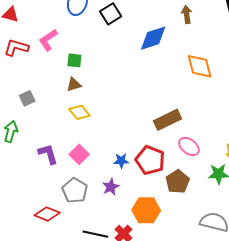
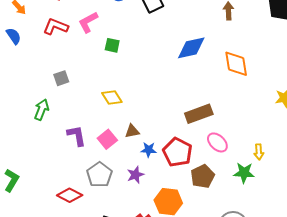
blue diamond: (153, 38) -> (191, 48), moved
brown triangle: (74, 84) -> (132, 131), moved

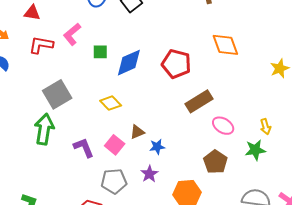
blue diamond: (191, 48) -> (129, 63), moved
gray square: (61, 78) -> (57, 94), size x1.8
green arrow: (42, 110) -> (44, 129), size x1.4
red pentagon: (177, 152) -> (176, 64), moved
gray pentagon: (99, 175) -> (114, 181), turned -30

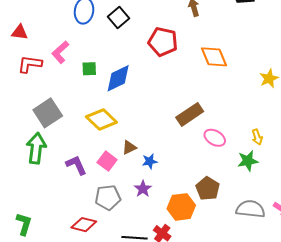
red pentagon: (176, 64) -> (163, 42), moved
yellow diamond: (111, 103) -> (101, 119), size x1.4
brown pentagon: (215, 162) -> (208, 189), moved

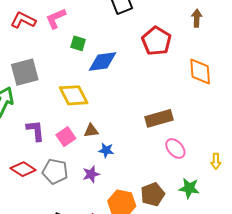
green star: (248, 161) -> (189, 188), moved
red diamond: (84, 225) -> (23, 169), moved

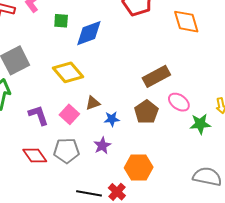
red diamond: (23, 169) -> (35, 155), turned 35
green star: (189, 188) -> (200, 124), moved
brown pentagon: (153, 194) -> (146, 112), moved

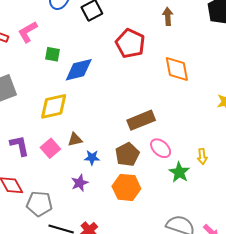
yellow diamond: (68, 72) -> (54, 106), turned -68
green star: (200, 124) -> (179, 172), turned 30
gray pentagon: (67, 151) -> (39, 204), moved
orange hexagon: (139, 168) -> (126, 187), moved

